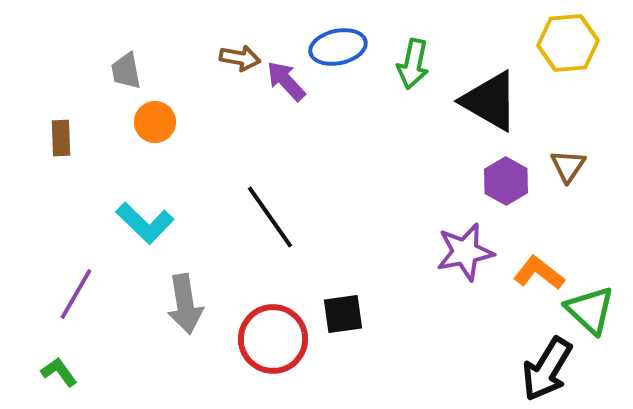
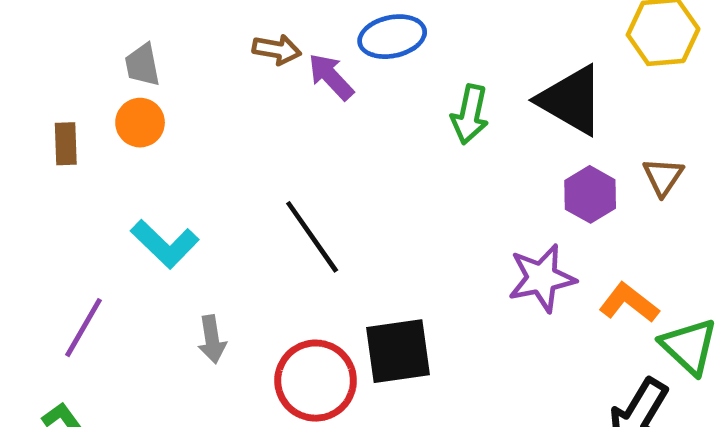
green arrow: (413, 64) -> (470, 114), moved
orange circle: (155, 122) -> (140, 123), moved
gray arrow: (185, 304) -> (212, 339), size x0.7
black square: (343, 314) -> (398, 351), size x1.4

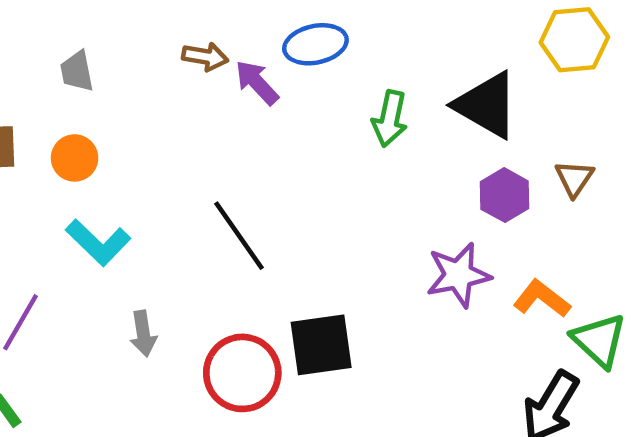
orange circle: (140, 123) -> (75, 158), moved

